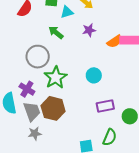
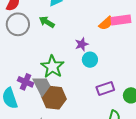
purple star: (89, 30) -> (82, 44), moved
gray circle: (38, 57) -> (18, 24), moved
gray trapezoid: (32, 111) -> (42, 86), moved

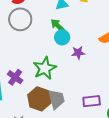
green arrow: (47, 22) -> (58, 26), moved
cyan circle: (90, 60) -> (62, 37), moved
gray trapezoid: (42, 86) -> (56, 99), moved

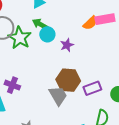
green star: (45, 68) -> (20, 38), moved
brown hexagon: (39, 99) -> (68, 80), moved

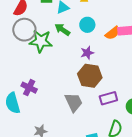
cyan circle: (47, 34) -> (87, 25), moved
green star: (20, 38) -> (41, 41), turned -30
brown hexagon: (68, 80) -> (90, 76), moved

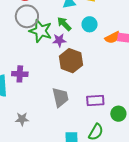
purple star: (87, 53) -> (59, 40), moved
brown hexagon: (90, 76) -> (71, 61), moved
purple cross: (29, 88) -> (20, 74), turned -35

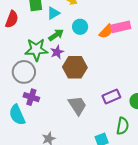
gray circle: (27, 16) -> (24, 72), moved
green arrow: (64, 24) -> (56, 35), turned 119
purple cross: (20, 74) -> (31, 97), turned 35

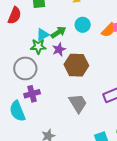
cyan triangle: (53, 13) -> (43, 35), moved
green star: (36, 50) -> (38, 46), size x0.7
purple cross: (31, 97) -> (32, 94), turned -35

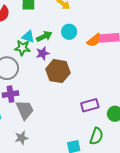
cyan triangle: (43, 35) -> (28, 37), turned 40
gray trapezoid: (78, 103) -> (25, 110), moved

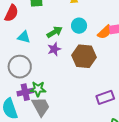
cyan triangle: (28, 37) -> (24, 37), moved
green star: (22, 48) -> (38, 89), moved
brown hexagon: (58, 71) -> (84, 56), moved

